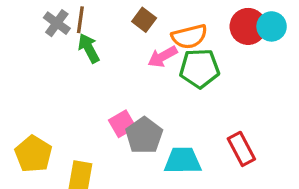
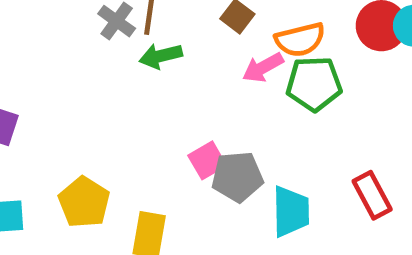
green arrow: (89, 48) -> (161, 56), turned -76
gray pentagon: (144, 135) -> (237, 177), turned 30
cyan trapezoid: (183, 161) -> (291, 212), turned 90

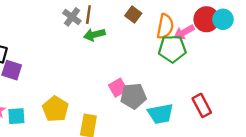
orange semicircle: (300, 40) -> (165, 26), turned -65
pink arrow: (263, 68) -> (184, 32), moved
cyan trapezoid: (291, 212) -> (160, 114), turned 80

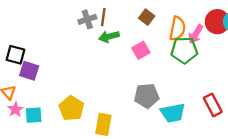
gray cross: (72, 17) -> (87, 19), turned 36
pink arrow: (184, 32) -> (196, 34), turned -30
pink square: (118, 88) -> (141, 50), moved

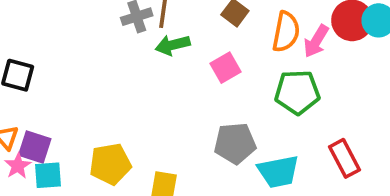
green pentagon: (184, 50) -> (297, 92), moved
purple square: (29, 71) -> (35, 147), moved
yellow pentagon: (71, 108) -> (110, 164), turned 30

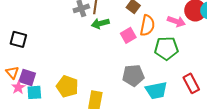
orange semicircle: (286, 32) -> (147, 25), moved
pink arrow: (316, 41) -> (176, 21), turned -102
yellow pentagon: (110, 164) -> (67, 86), turned 30

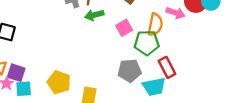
orange semicircle: (147, 25) -> (155, 25), moved
green pentagon: (166, 48) -> (147, 43), moved
red rectangle: (191, 83) -> (167, 67), moved

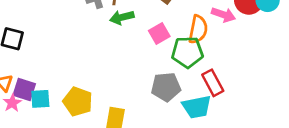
cyan square: (24, 89) -> (40, 99), moved

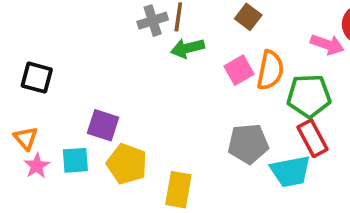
orange semicircle: (198, 29) -> (270, 70), moved
green pentagon: (187, 52) -> (309, 96), moved
purple square: (24, 90) -> (103, 125), moved

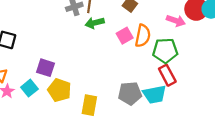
gray pentagon: (248, 144) -> (130, 93), moved
cyan square: (75, 160) -> (29, 88), turned -35

